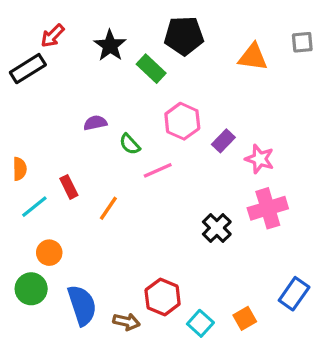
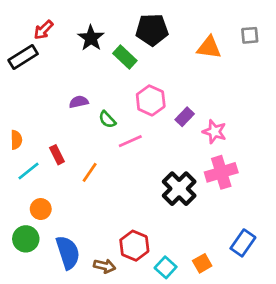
black cross: (217, 228) -> (179, 189), size x1.4

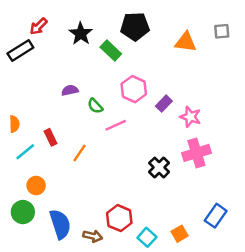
black cross: (179, 189) -> (159, 167), size x0.7

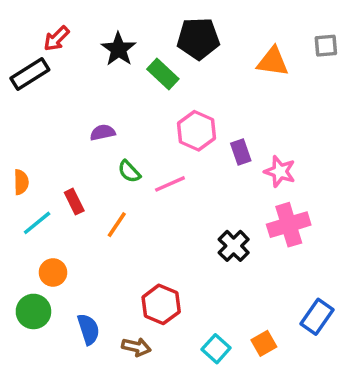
purple rectangle: (164, 104) -> (241, 152), turned -63
green semicircle: (95, 106) -> (129, 171), moved
red hexagon: (119, 218) -> (161, 304), moved
blue semicircle: (60, 224) -> (88, 329), size x0.7

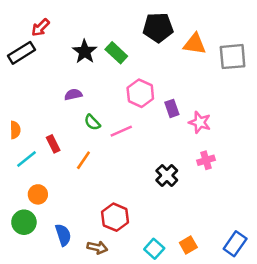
black pentagon: (198, 39) -> (158, 28), moved
gray square: (326, 46) -> (233, 57), moved, size x1.6
black star: (119, 49) -> (85, 52), moved
pink cross: (289, 225) -> (206, 160), size x0.6
blue rectangle: (317, 317) -> (235, 244), moved

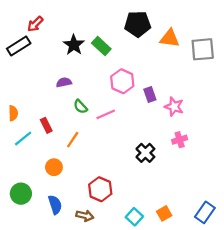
orange circle: (38, 194) -> (54, 167), moved

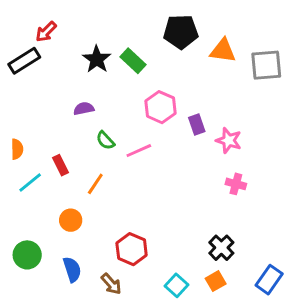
pink cross: (180, 140) -> (236, 184), turned 32
black cross: (145, 153) -> (221, 248), moved
brown arrow: (85, 216) -> (111, 284), turned 35

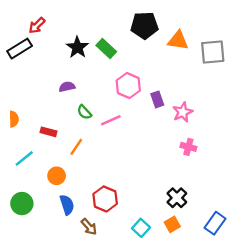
pink star: (229, 140) -> (183, 112), turned 30
red rectangle: (61, 165) -> (48, 132), turned -49
cyan line: (30, 182) -> (24, 158), moved
blue semicircle: (72, 269) -> (67, 205), moved

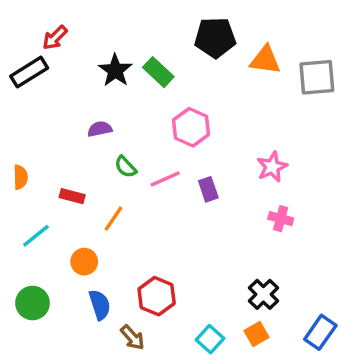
purple rectangle: (157, 99) -> (208, 189), moved

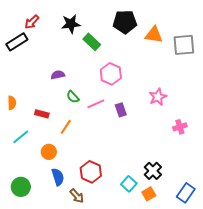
black star: (115, 70) -> (71, 24), moved, turned 30
pink cross: (281, 219) -> (180, 127), moved, turned -32
green circle: (33, 303) -> (21, 187), moved
cyan square: (210, 339) -> (129, 184), moved

